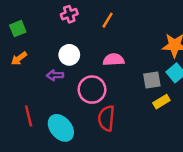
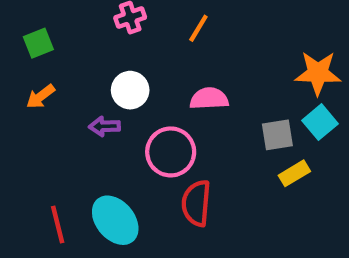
red line: (29, 116) -> (58, 224), moved

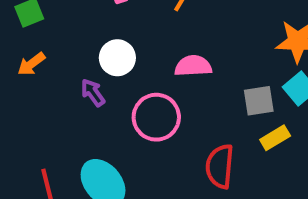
purple arrow: (105, 126) -> (93, 93), turned 56
red semicircle: (196, 203) -> (220, 166), moved

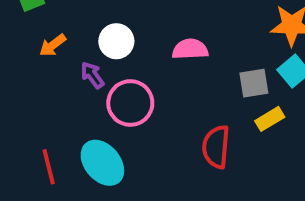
orange arrow: (31, 64) -> (53, 45), moved
pink circle: (156, 117) -> (130, 103), moved

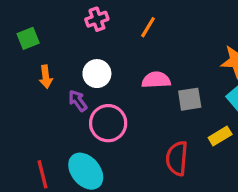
orange arrow: (53, 45) -> (46, 77), turned -60
gray square: (254, 83) -> (190, 99), moved

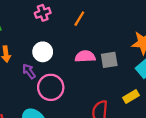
gray square: (190, 99) -> (109, 60), moved

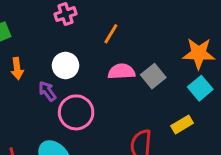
orange line: (79, 19) -> (111, 34), moved
gray square: (109, 60) -> (153, 76), turned -30

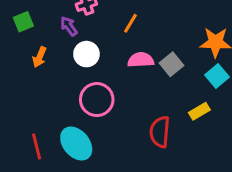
orange arrow: (17, 69) -> (40, 57), turned 30
purple arrow: (47, 91) -> (69, 26), moved

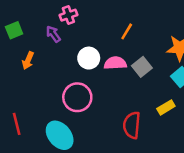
orange line: (130, 23) -> (127, 31), moved
white circle: (86, 54) -> (89, 58), moved
red line: (37, 146) -> (17, 124), moved

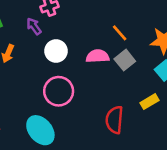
orange line: (127, 31) -> (120, 33), moved, turned -72
white circle: (89, 58) -> (56, 51), moved

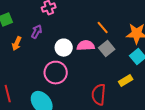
purple arrow: (34, 26) -> (37, 32), moved, turned 64
white circle: (56, 51) -> (64, 48), moved

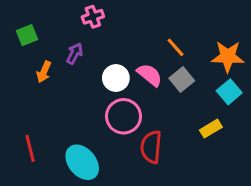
pink semicircle: (86, 46) -> (150, 75), turned 42
pink circle: (56, 73) -> (124, 116), moved
red semicircle: (99, 95) -> (151, 147), moved

